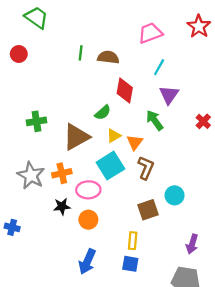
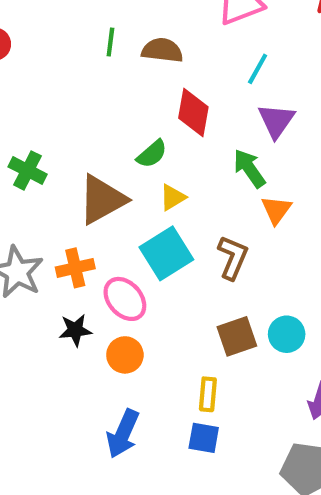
green cross: (36, 121) -> (28, 170), turned 36
orange triangle: (135, 142) -> (276, 210), moved
pink ellipse: (88, 190) -> (125, 299), turned 50
cyan circle: (175, 195) -> (287, 334), moved

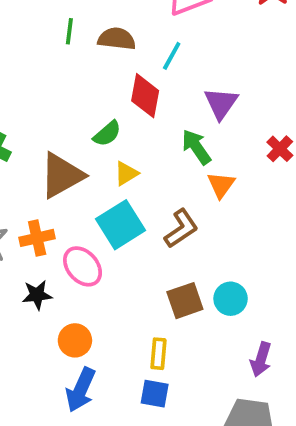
cyan line: (258, 69) -> (172, 56), moved
brown L-shape: (233, 258) -> (181, 228), turned 33
orange circle: (125, 355) -> (75, 340), moved

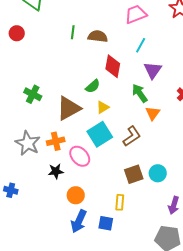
cyan line: (172, 56) -> (141, 45), moved
blue square: (155, 394) -> (106, 223), moved

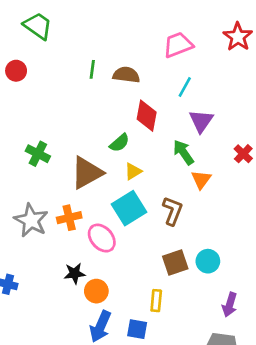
brown L-shape: (132, 136) -> (173, 211), turned -35
black star: (56, 171) -> (75, 273), moved

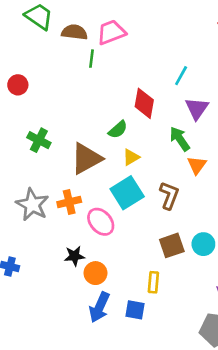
pink trapezoid: (178, 45) -> (111, 32), moved
red circle: (16, 71) -> (18, 85), moved
brown semicircle: (126, 75) -> (74, 32), moved

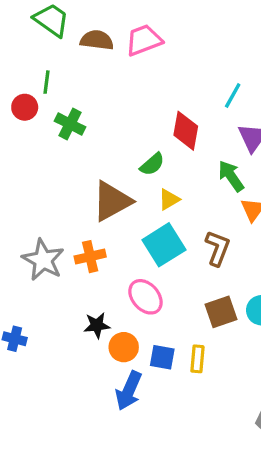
green line: (92, 59) -> (47, 82), moved
green cross: (39, 140) -> (70, 124), moved
pink ellipse: (101, 222) -> (145, 297), moved
blue square: (135, 310) -> (162, 357), moved

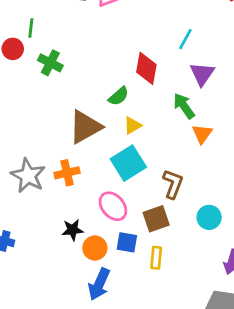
brown L-shape: (218, 248) -> (173, 184), moved
brown square: (221, 312) -> (156, 219), moved
blue square: (162, 357) -> (127, 242), moved

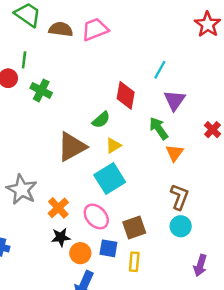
orange cross: (67, 173) -> (58, 208), moved, turned -30
brown L-shape: (173, 184) -> (179, 197), moved

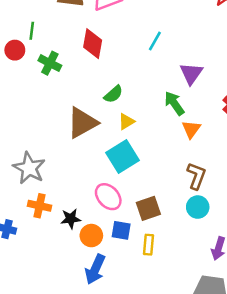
cyan line: (160, 70) -> (155, 41), moved
red diamond: (126, 95) -> (93, 44), moved
orange cross: (58, 208) -> (39, 206), moved, turned -35

